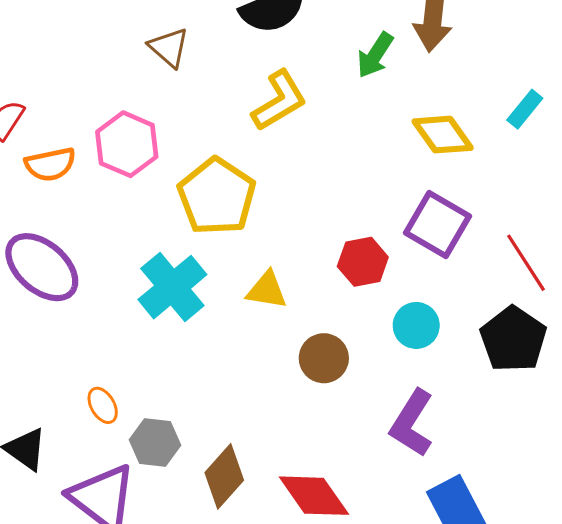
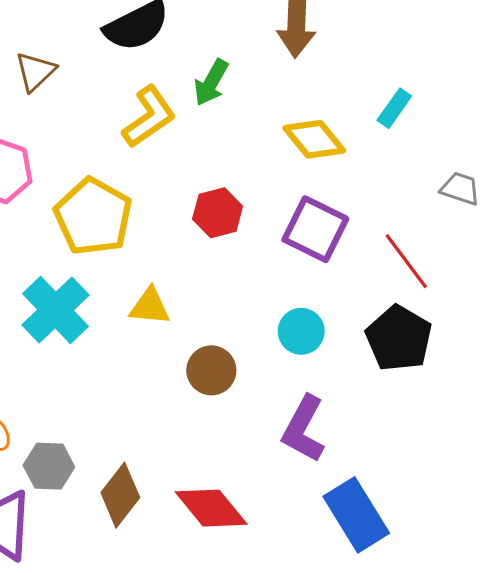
brown triangle: (169, 47) -> (35, 71), turned 39
green arrow: (375, 55) -> (211, 83), moved
red hexagon: (363, 262) -> (218, 213), moved

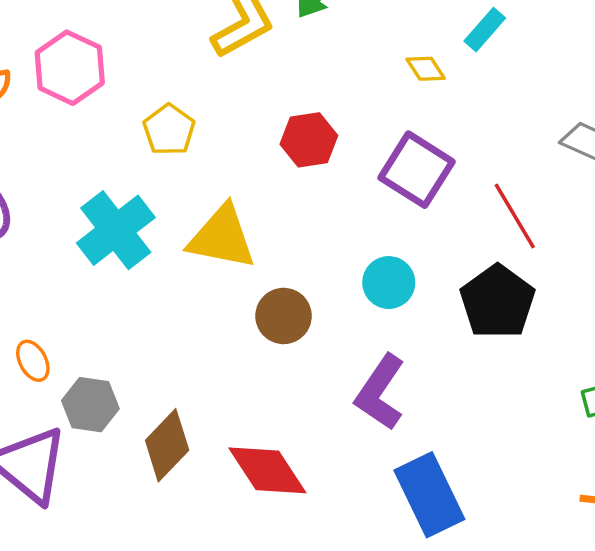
cyan rectangle: (394, 108) -> (485, 30), moved
yellow diamond: (314, 139) -> (426, 69), size x0.6
yellow pentagon: (93, 217) -> (169, 130), size x0.6
yellow triangle: (150, 307) -> (222, 237), size x1.5

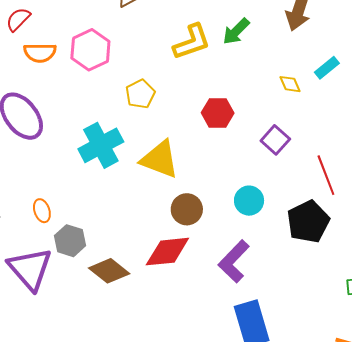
purple square: (416, 170) -> (275, 140), size x0.7
brown diamond: (167, 445) -> (109, 271), turned 75
red diamond: (267, 470) -> (167, 252), moved, turned -72

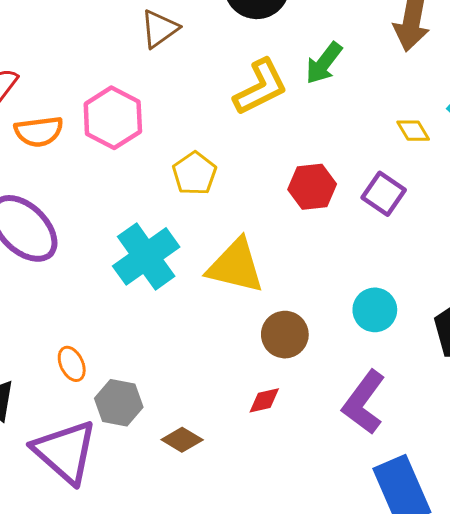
purple square: (275, 140) -> (384, 194), moved
red diamond: (167, 252) -> (264, 400), size x0.5
brown diamond: (109, 271) -> (182, 440), size x0.7

